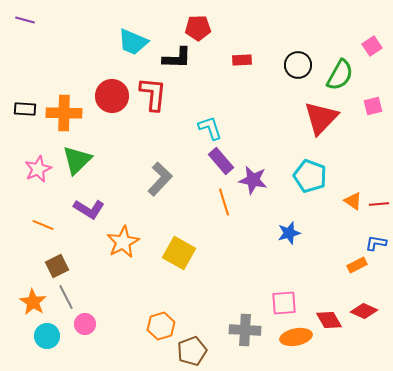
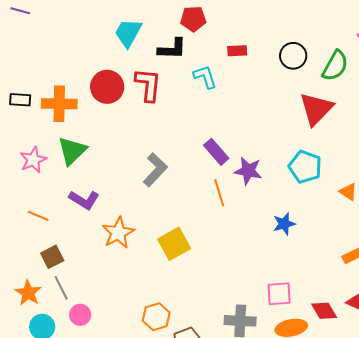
cyan trapezoid: (133, 42) -> (128, 33), turned 96
cyan L-shape: (210, 128) -> (205, 77), moved
yellow square: (179, 253) -> (174, 244), turned 32

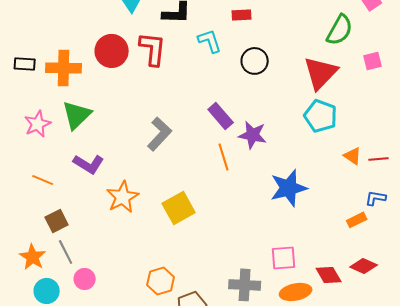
black circle: (293, 56) -> (255, 61), moved
cyan pentagon: (305, 167) -> (321, 116), moved
blue star: (284, 224) -> (289, 188), size x1.6

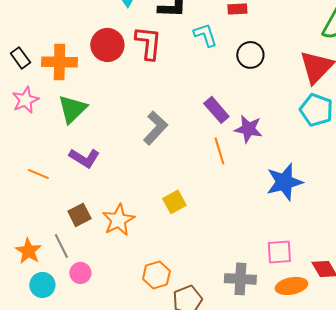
black rectangle: (25, 64) -> (20, 58), turned 50
pink star: (38, 124) -> (25, 100), moved
orange star: (123, 197) -> (118, 220), moved
yellow square: (179, 208) -> (174, 202), size x0.7
brown square: (57, 221) -> (79, 215), moved

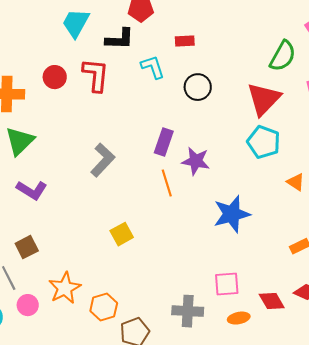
red circle: (107, 45) -> (55, 77), size x0.7
purple rectangle: (216, 110) -> (164, 142), turned 60
orange star: (118, 220) -> (65, 288), moved
orange ellipse: (291, 286) -> (239, 318), size x0.7

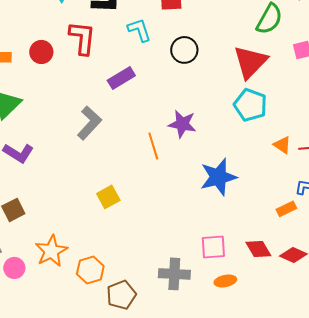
red circle: (55, 77) -> (41, 52), moved
purple rectangle: (164, 142) -> (121, 78), moved, turned 40
red diamond: (272, 301) -> (258, 249), moved

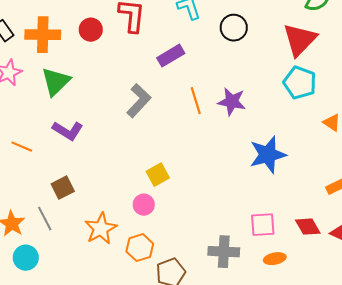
orange line: (153, 146) -> (196, 101), moved
pink circle: (14, 268) -> (144, 205), moved

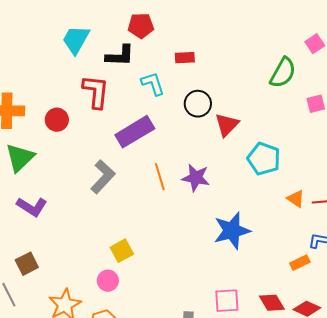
red circle: (91, 30) -> (57, 120), moved
red triangle: (300, 40) -> (227, 125), moved, size x0.7
purple rectangle: (171, 56) -> (135, 132), size x1.4

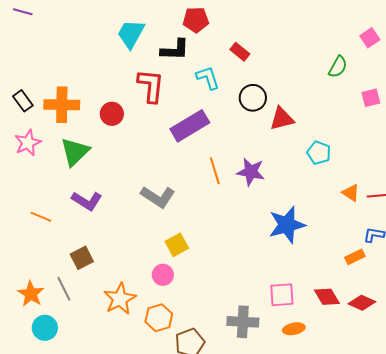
red rectangle: (185, 58) -> (240, 52), turned 42
green semicircle: (283, 73) -> (338, 67), size x0.7
red triangle: (227, 125) -> (282, 119), turned 32
cyan pentagon: (264, 159) -> (319, 153), size x0.7
gray L-shape: (103, 177) -> (158, 197), moved, turned 80

